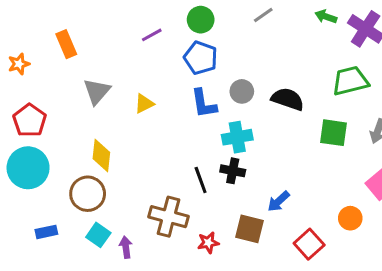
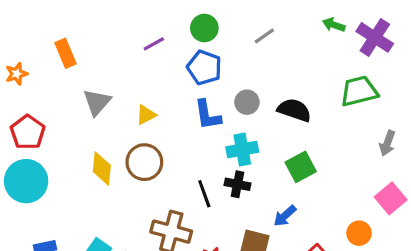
gray line: (263, 15) -> (264, 36), moved
green square: (333, 133) -> (301, 167), moved, turned -36
brown circle: (88, 194) -> (144, 162), moved

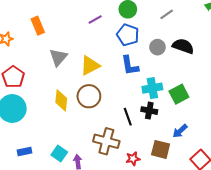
gray circle: (247, 102) -> (157, 47), moved
black semicircle: (294, 110) -> (183, 46), moved
yellow triangle: (146, 115) -> (90, 66), size x1.5
green square: (301, 167) -> (179, 94), moved

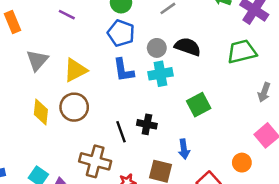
purple line: (95, 20) -> (67, 15), moved, turned 56
cyan cross: (152, 88) -> (160, 74), moved
green square: (179, 94) -> (199, 105), moved
blue arrow: (180, 131) -> (184, 149), turned -56

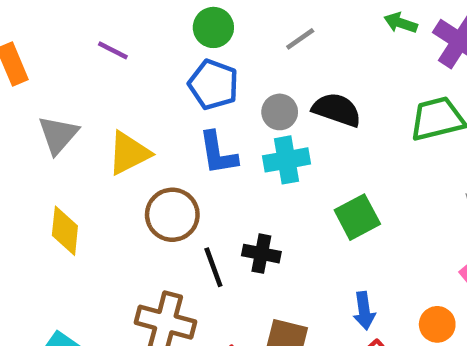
brown circle: (74, 107) -> (172, 215), moved
blue arrow: (184, 149) -> (364, 311), moved

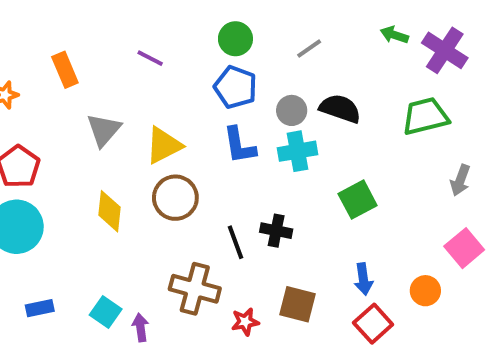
brown circle: (172, 215) -> (175, 198), moved

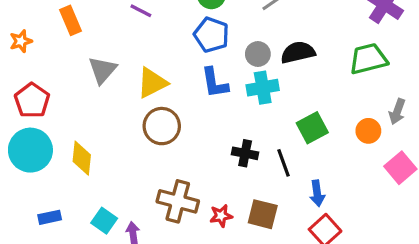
black semicircle: (340, 109) -> (298, 52), turned -32
yellow diamond: (109, 211) -> (82, 158), moved
black line: (235, 242) -> (283, 163), moved
orange circle: (425, 291) -> (368, 131), moved
red star: (245, 322) -> (221, 216), moved

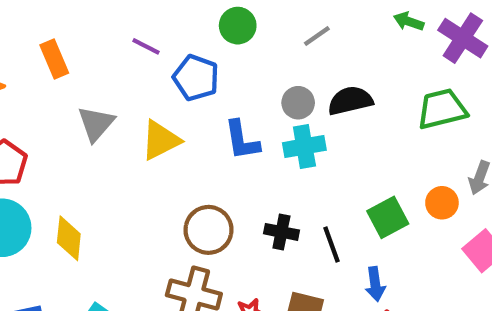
blue pentagon: (211, 35) -> (196, 78), moved
brown circle: (162, 126) -> (208, 230), moved
green square: (312, 128) -> (388, 217), moved

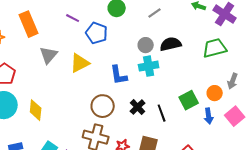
orange rectangle: (54, 59) -> (29, 24), size x1.4
blue L-shape: (242, 140) -> (119, 75), moved
black cross: (281, 232) -> (138, 107), turned 35
blue arrow: (375, 284) -> (209, 116), moved

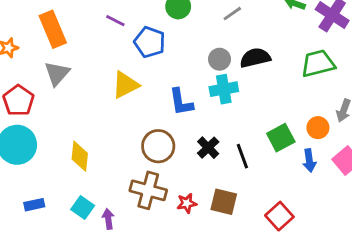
gray triangle: (49, 55) -> (57, 73), moved
yellow diamond: (36, 110) -> (80, 156), moved

